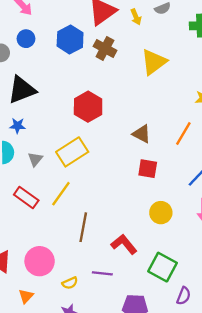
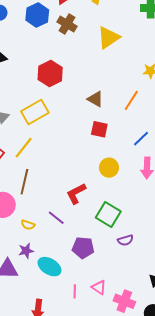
brown line: (83, 227) -> (24, 182), moved
red L-shape: (124, 244) -> (76, 193), turned -80
purple line: (102, 273) -> (56, 218), turned 30
yellow semicircle: (70, 283) -> (28, 225), turned 40
purple semicircle: (184, 296) -> (125, 240), turned 49

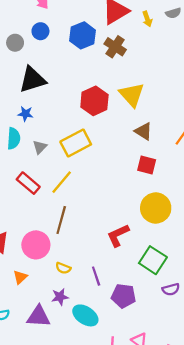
yellow triangle: (109, 37) -> (132, 95), moved, turned -40
yellow circle: (109, 168) -> (156, 208), size x1.4
purple line: (56, 218) -> (96, 276), moved, turned 30

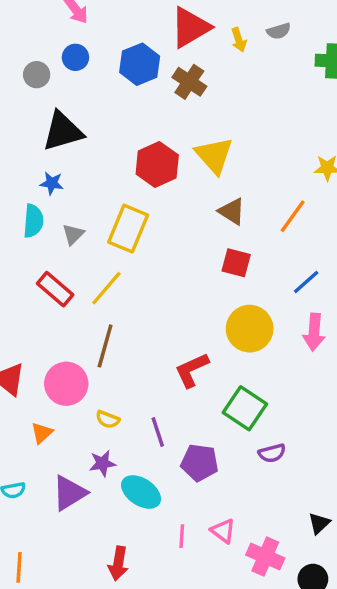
yellow rectangle: (76, 143) -> (128, 229), turned -40
purple triangle: (38, 316) -> (69, 493), turned -35

